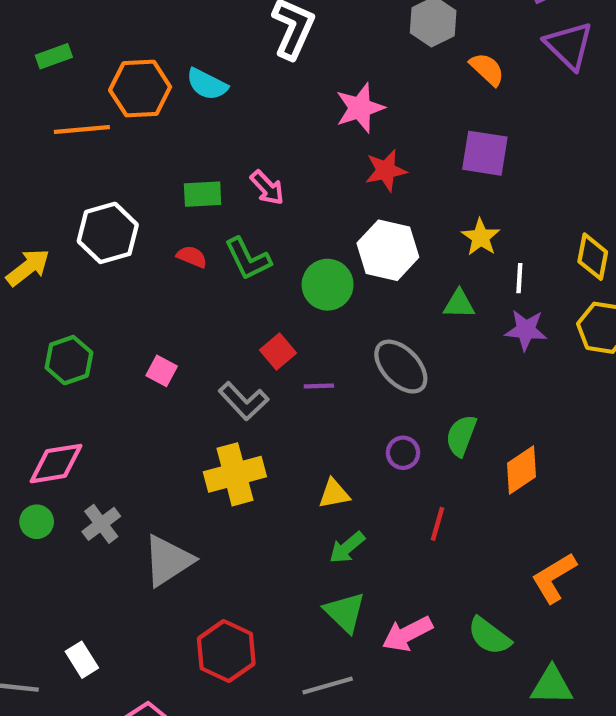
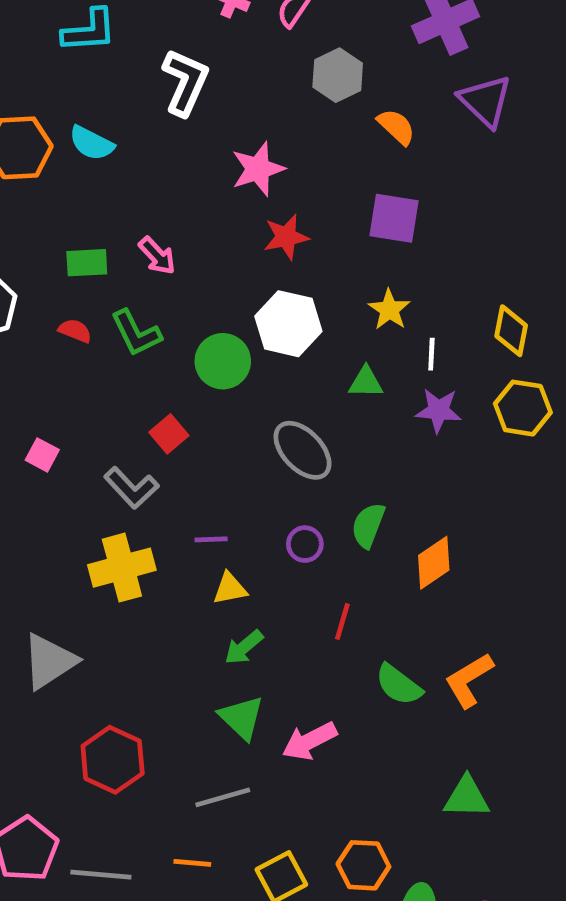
purple line: (319, 386) -> (211, 539), moved
green semicircle: (489, 636) -> (399, 685), moved

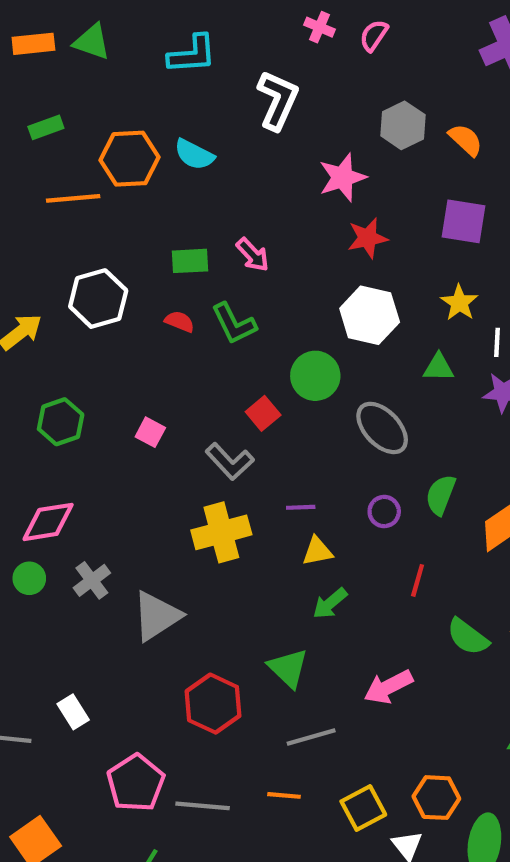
gray hexagon: (338, 75) -> (403, 125), moved
green circle: (223, 361) -> (315, 376), moved
green triangle: (242, 718) -> (288, 668), moved

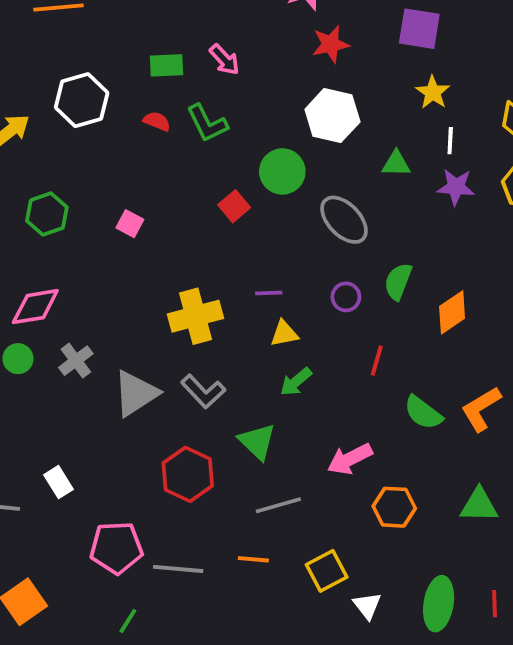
yellow star: (459, 303) -> (433, 92), moved
gray L-shape: (230, 461) -> (203, 391), moved
pink pentagon: (136, 783) -> (116, 548), turned 30
orange hexagon: (436, 798) -> (394, 507), moved

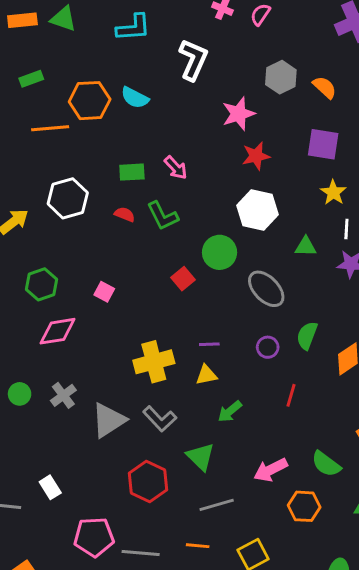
pink diamond: (35, 307) -> (58, 331), moved
yellow triangle: (284, 334) -> (206, 375), moved
green semicircle: (423, 413) -> (326, 464), moved

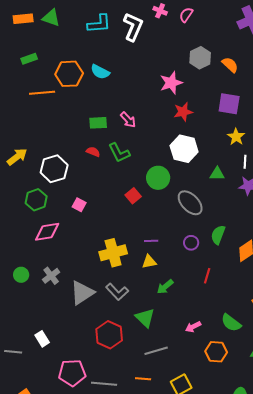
white L-shape: (193, 60) -> (133, 27), moved
white hexagon: (68, 198) -> (54, 169), moved
pink arrow: (271, 470) -> (193, 327), size x0.7

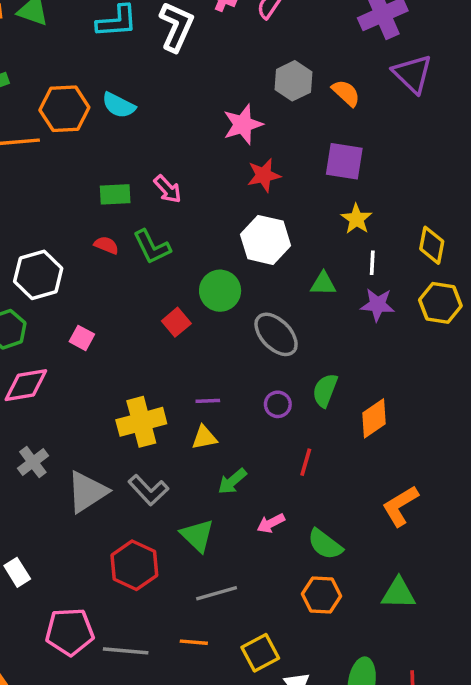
green semicircle: (231, 323) -> (325, 544), moved
pink arrow: (193, 327) -> (271, 523), moved

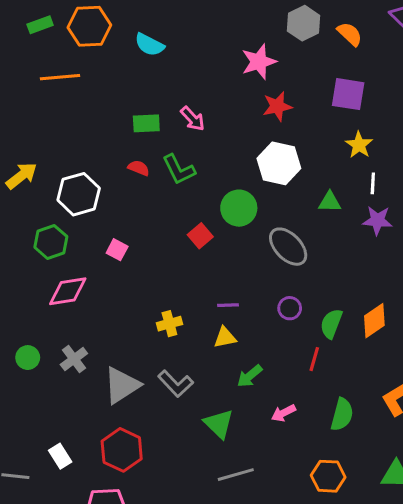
orange hexagon: (64, 109) -> (89, 26), moved
green semicircle: (325, 390) -> (331, 324), moved
yellow cross: (141, 422) -> (169, 324), size x0.6
green semicircle: (325, 544) -> (342, 415), moved, turned -112
red hexagon: (134, 565) -> (122, 450), moved

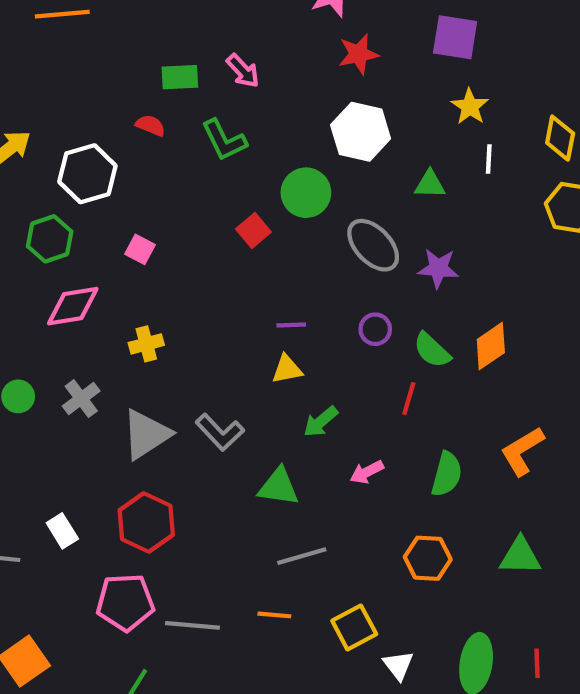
red semicircle: (139, 168) -> (150, 125), moved
purple star: (377, 220) -> (438, 268), moved
yellow cross: (169, 324) -> (146, 344), moved
green semicircle: (331, 324) -> (432, 350), turned -68
green triangle: (219, 424) -> (279, 487), turned -36

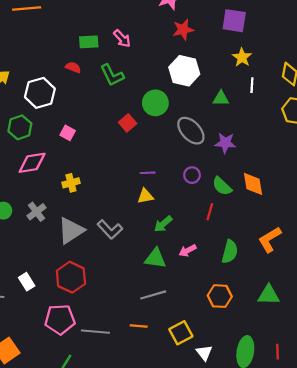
orange diamond: (491, 346) -> (253, 184), turned -65
green triangle: (279, 487) -> (155, 258), moved

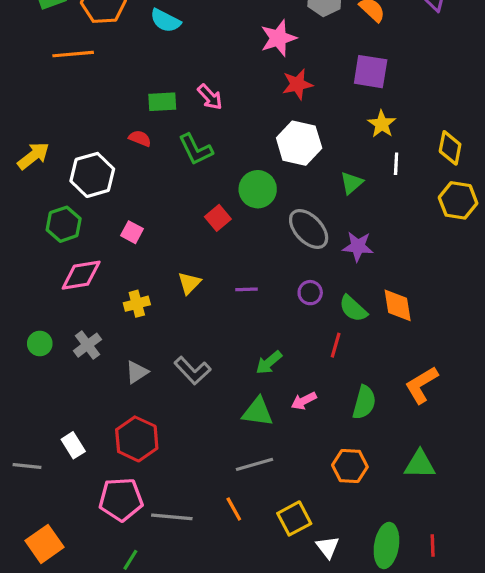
green triangle: (221, 98) -> (351, 183), turned -42
yellow triangle: (145, 196) -> (189, 283), moved, turned -35
gray triangle: (71, 231) -> (137, 372), size x0.6
orange line: (139, 326) -> (234, 509), turned 56

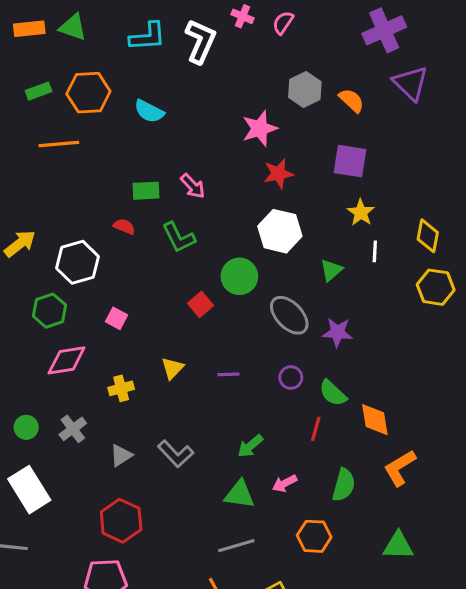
orange diamond: (398, 305) -> (375, 420), moved
white rectangle: (73, 445) -> (29, 490), moved, size x1.8
orange hexagon: (350, 466) -> (314, 536), moved

